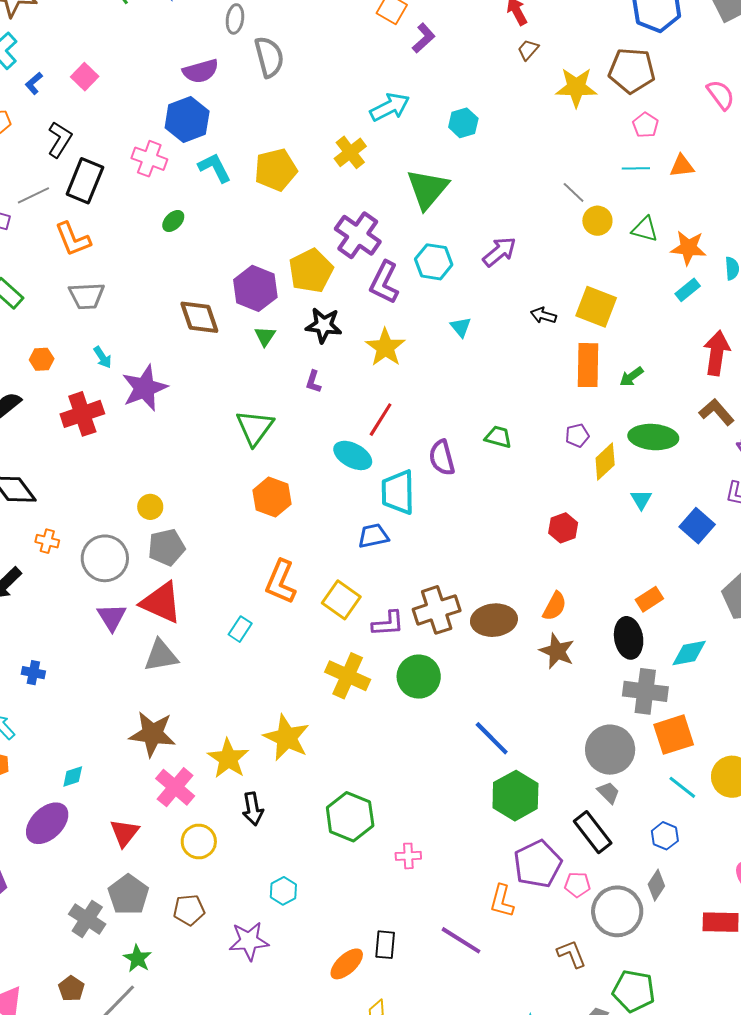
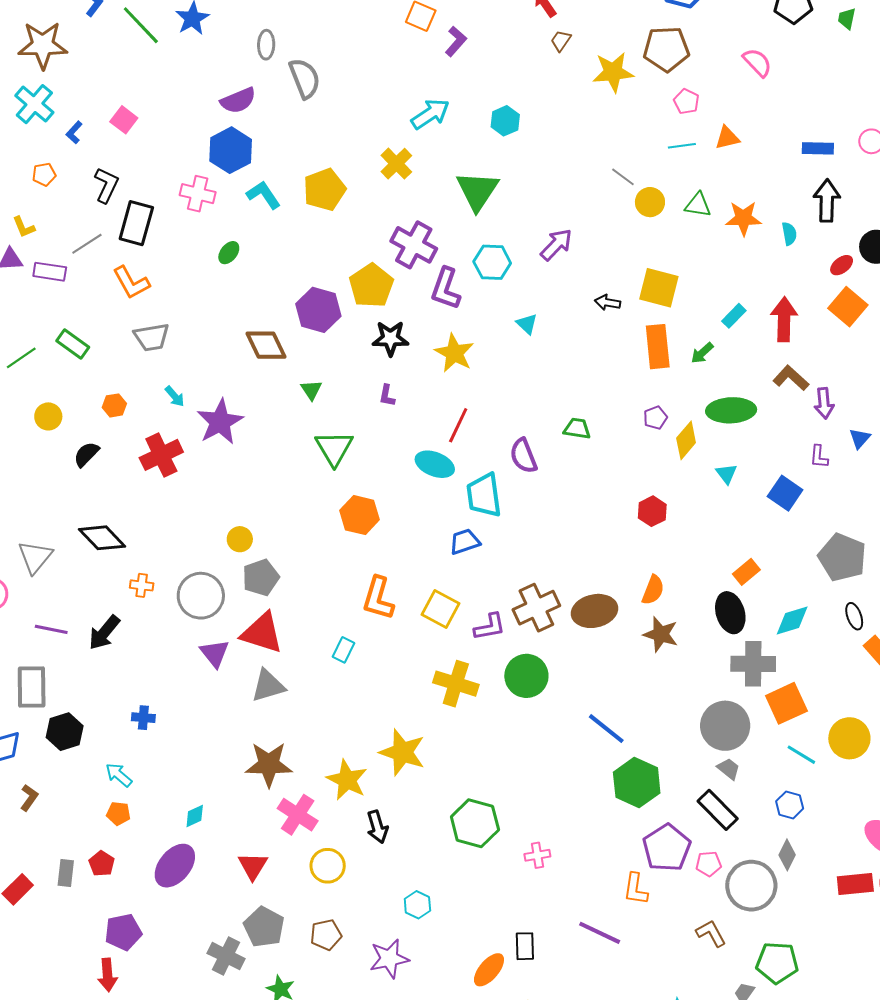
cyan rectangle: (688, 290) -> (734, 316), moved
green triangle: (265, 336) -> (311, 390), moved

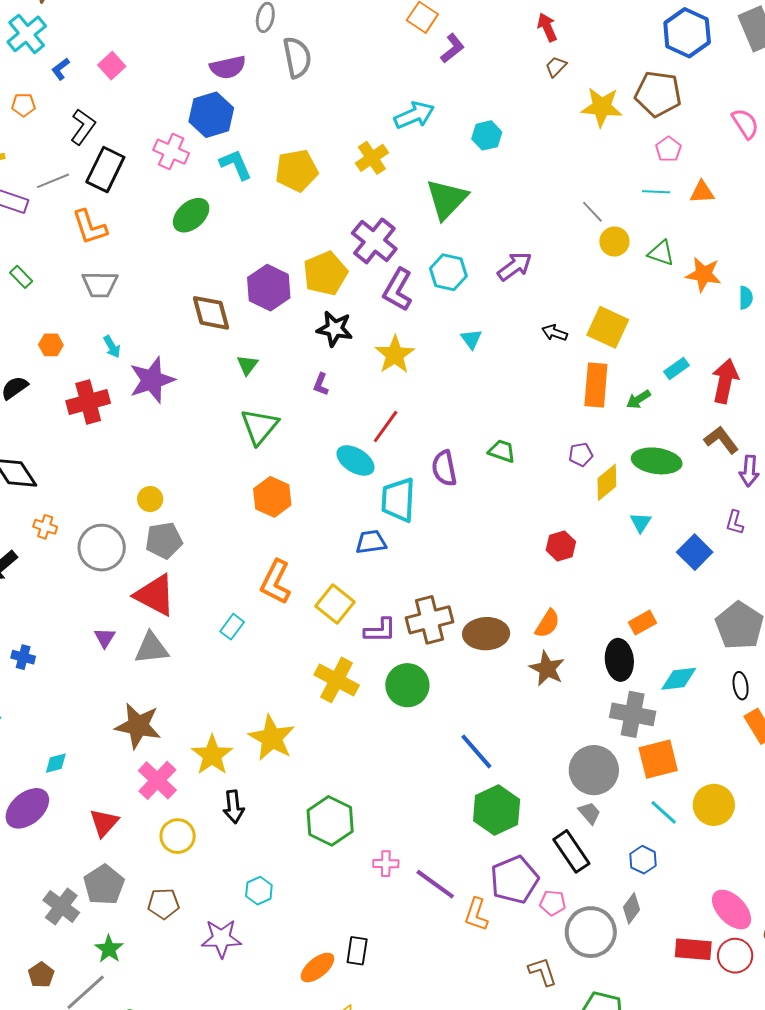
green ellipse: (229, 253) -> (191, 215), size x1.6
green rectangle: (73, 344) -> (21, 277), size x0.7
purple triangle: (215, 653) -> (105, 638), moved, size x0.7
purple line: (600, 933) -> (435, 884), moved

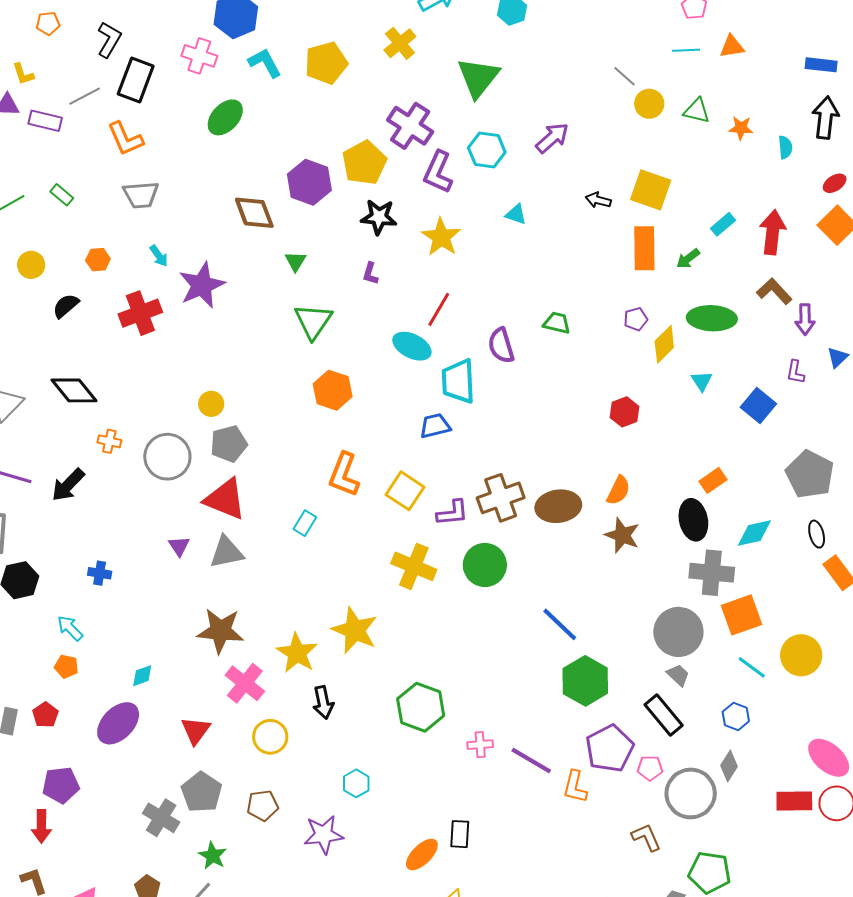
orange star: (703, 274) -> (741, 128), size x0.7
cyan triangle: (471, 339) -> (516, 214), turned -30

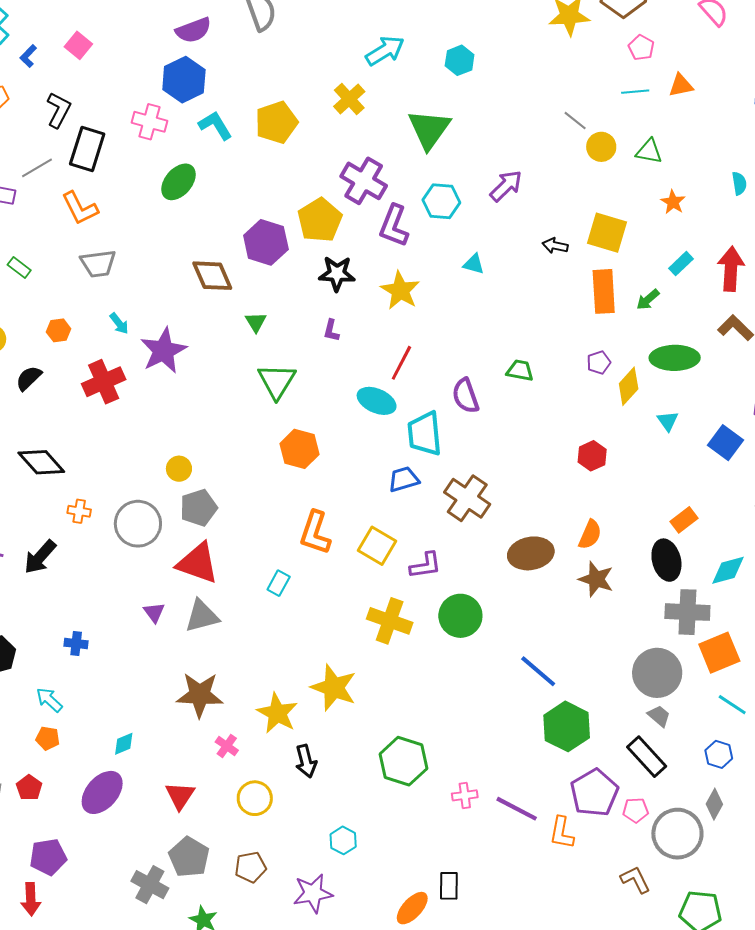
orange star: (741, 128) -> (673, 202), moved, turned 30
brown cross: (501, 498) -> (467, 498), moved, turned -33
pink cross: (245, 683) -> (227, 746), size x0.6

